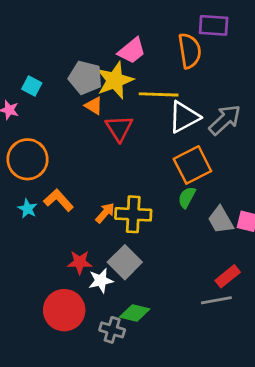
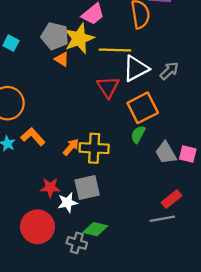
gray arrow: (225, 120) -> (169, 71), size x0.7
red triangle: (119, 128) -> (108, 87), moved
gray square: (125, 262) -> (87, 188), turned 32

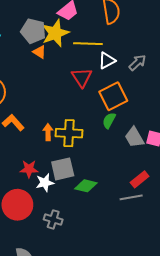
white triangle: (136, 68) -> (107, 60), size x0.7
orange arrow: (71, 147) -> (48, 132), turned -42
green diamond: (95, 229) -> (86, 186), moved

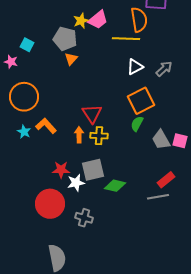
yellow star: (55, 33) -> (81, 21), moved, size x0.6
yellow line: (88, 44) -> (126, 39), moved
orange triangle: (40, 52) -> (71, 59), turned 40
red triangle: (82, 77) -> (92, 114), moved
yellow cross: (69, 133) -> (99, 136), size x0.7

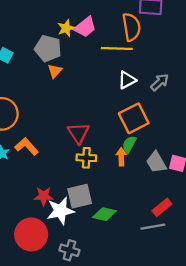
orange arrow: (79, 135) -> (121, 157), moved
white star: (76, 183) -> (60, 211), size x1.4

